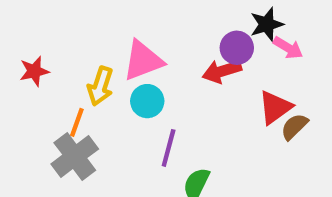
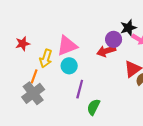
red star: (34, 71) -> (23, 44), moved

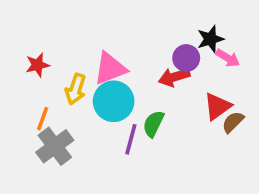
cyan circle: (69, 66) -> (114, 101), size x1.5
orange line: (34, 76) -> (43, 119), moved
green semicircle: (93, 107) -> (153, 124), moved

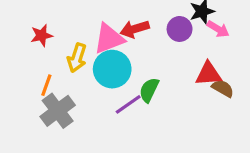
red arrow: (174, 77) -> (135, 29), moved
red triangle: (217, 106) -> (208, 74), turned 32
brown semicircle: (233, 122) -> (223, 88), turned 75
purple line: (131, 139) -> (128, 104), turned 40

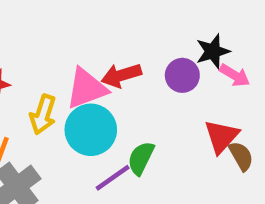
red triangle: (208, 74) -> (222, 136), turned -44
brown semicircle: (223, 88) -> (241, 156), turned 30

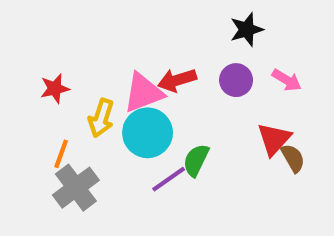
black star: (213, 51) -> (247, 30), moved

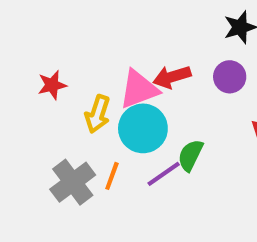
orange line: (61, 154) -> (112, 176), moved

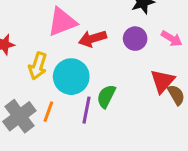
pink triangle: (139, 89) -> (62, 22), moved
purple line: (164, 174) -> (86, 110), turned -44

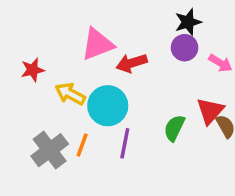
purple circle: (135, 39) -> (185, 48), moved
yellow arrow: (38, 66) -> (70, 94), turned 100
green semicircle: (106, 96) -> (174, 128), moved

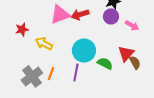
red arrow: (132, 63) -> (80, 14), moved
cyan circle: (108, 106) -> (84, 50), moved
green semicircle: (174, 128) -> (105, 63), turned 91

